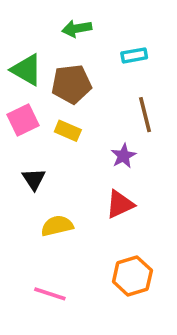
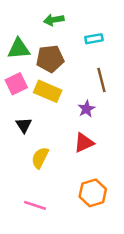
green triangle: (27, 70) -> (19, 49), turned -35
yellow rectangle: (68, 131) -> (48, 91), size x1.5
yellow semicircle: (57, 226) -> (40, 158), turned -50

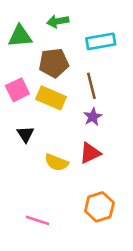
cyan rectangle: (94, 39) -> (101, 41), size x1.5
green triangle: (19, 49) -> (20, 36), moved
brown line: (101, 80) -> (91, 86), moved
yellow semicircle: (40, 158) -> (56, 162), moved, turned -95

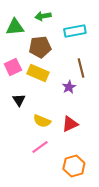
brown line: (91, 86) -> (81, 68), moved
red triangle: (90, 153) -> (70, 124), moved
orange hexagon: (99, 207) -> (74, 166), moved
pink line: (38, 220) -> (40, 147), moved, turned -54

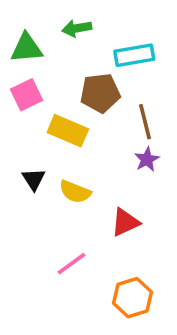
brown pentagon: (40, 47) -> (100, 93), moved
pink square: (13, 67) -> (26, 95), moved
purple star: (69, 87) -> (147, 159), moved
yellow semicircle: (42, 121) -> (75, 192), moved

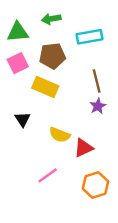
brown pentagon: (100, 93) -> (52, 56), moved
yellow semicircle: (75, 192) -> (60, 135), moved
orange hexagon: (132, 298) -> (95, 185), moved

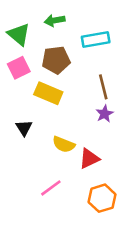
green triangle: (18, 32) -> (19, 34), turned 45

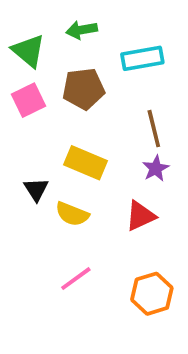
yellow rectangle: (48, 93) -> (85, 163), moved
yellow semicircle: (64, 144) -> (72, 214), moved
red triangle: (89, 159) -> (140, 216), moved

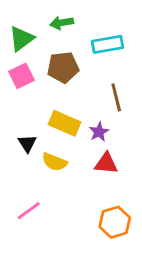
green triangle: (28, 51) -> (21, 39), turned 44
purple star: (156, 168) -> (99, 132), moved
red triangle: (140, 216) -> (106, 163), turned 30
pink line: (76, 279) -> (29, 211), moved

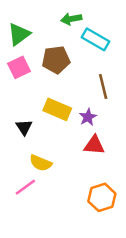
green arrow: (62, 23) -> (71, 19), moved
cyan rectangle: (108, 44) -> (95, 39), turned 40
yellow semicircle: (54, 162) -> (41, 163), moved

